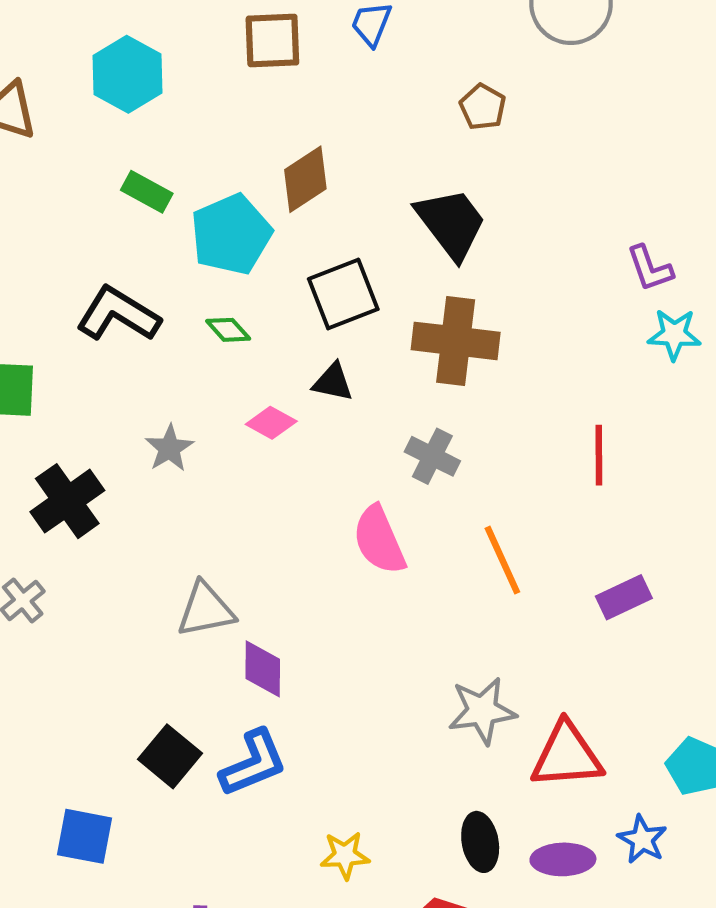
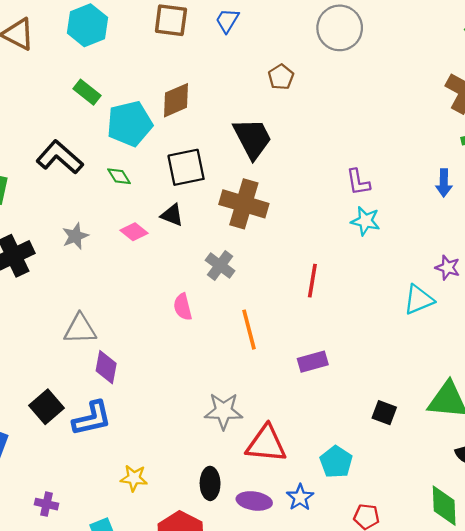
pink semicircle: (379, 540) -> (183, 307), size x0.7

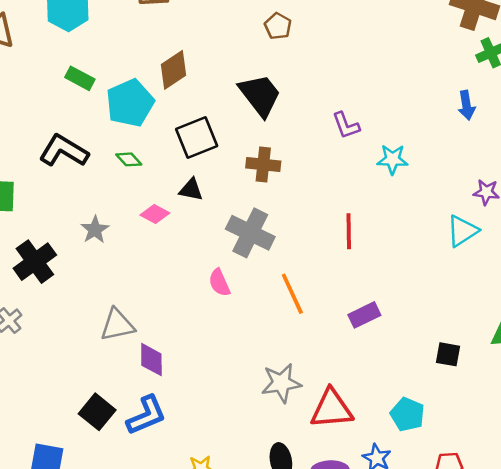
purple L-shape: (358, 182) -> (346, 125), moved
brown cross: (244, 204) -> (263, 165), size x0.7
gray cross: (220, 266) -> (250, 233), size x1.5

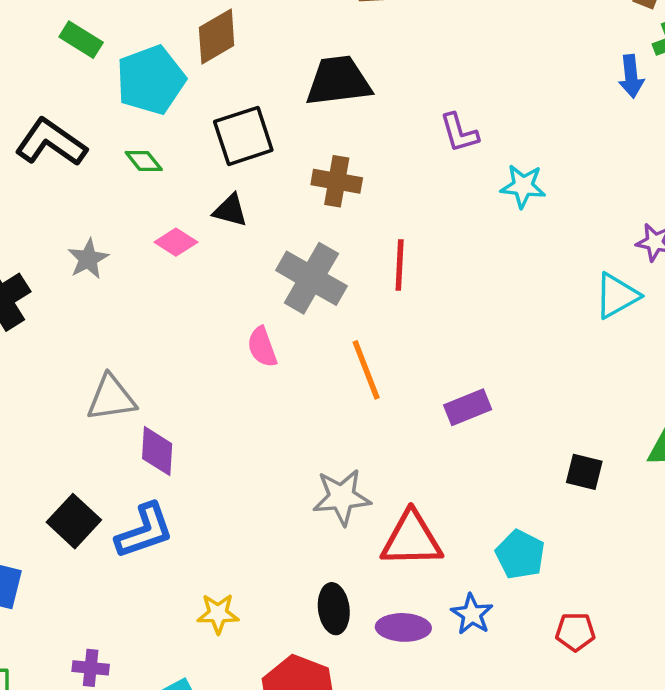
black trapezoid: (260, 95) -> (338, 81), turned -63
blue arrow: (466, 105) -> (631, 76), moved
red line: (349, 231) -> (400, 265), moved

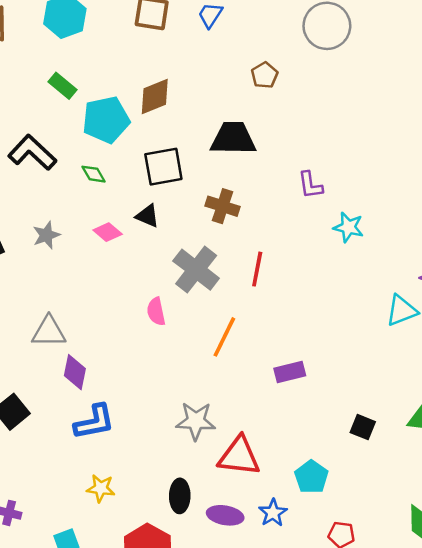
orange line: (366, 370) -> (224, 337), turned 39
blue L-shape: (145, 531) -> (94, 422), moved

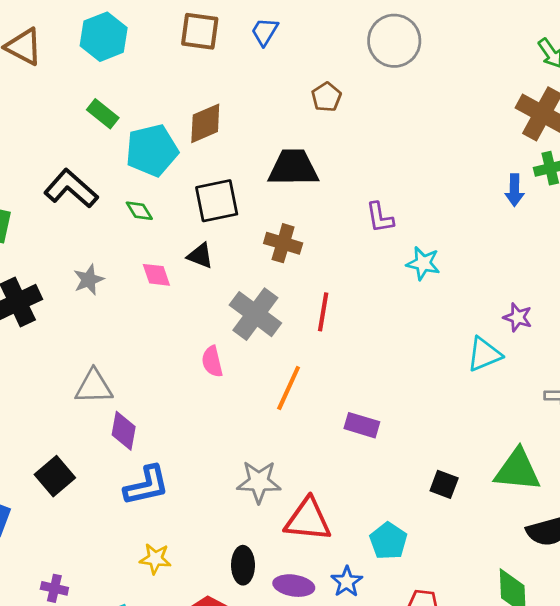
pink diamond: (108, 232) -> (156, 275), turned 32
purple rectangle: (290, 372) -> (362, 425), turned 32

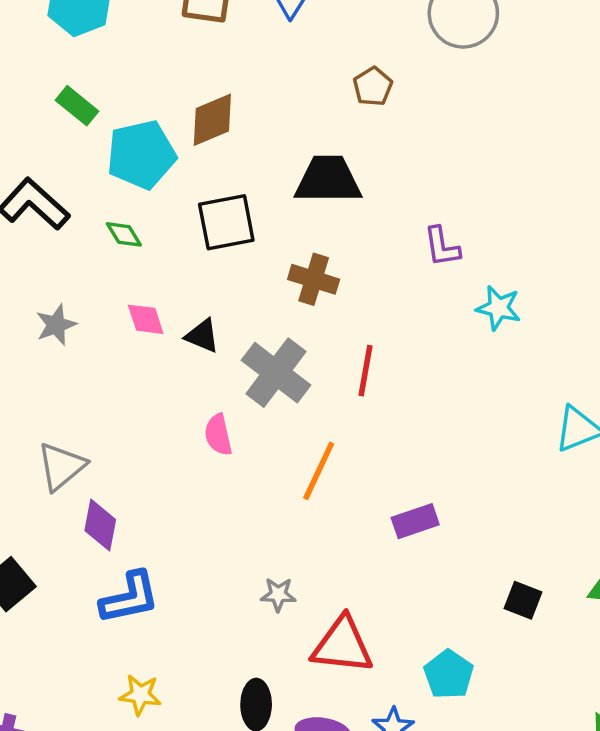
black triangle: (200, 256) -> (202, 336), moved
gray triangle: (94, 387) -> (61, 466), turned -39
purple rectangle: (362, 425) -> (415, 521), turned -36
gray star: (259, 482) -> (278, 595), size x0.6

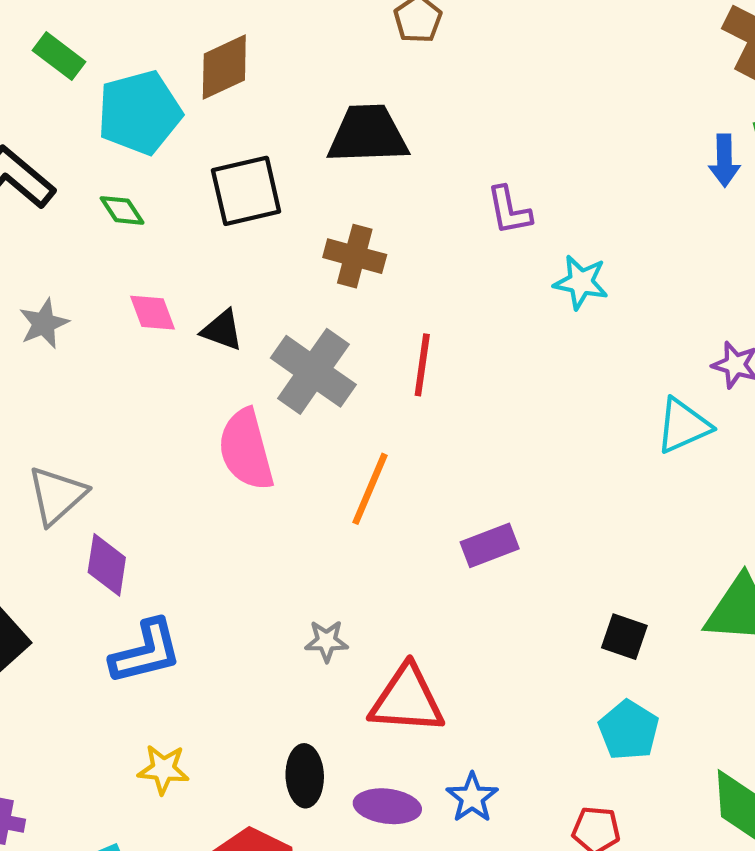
pink semicircle: (218, 435) -> (246, 450), size x1.6
cyan pentagon: (449, 674) -> (629, 730), moved

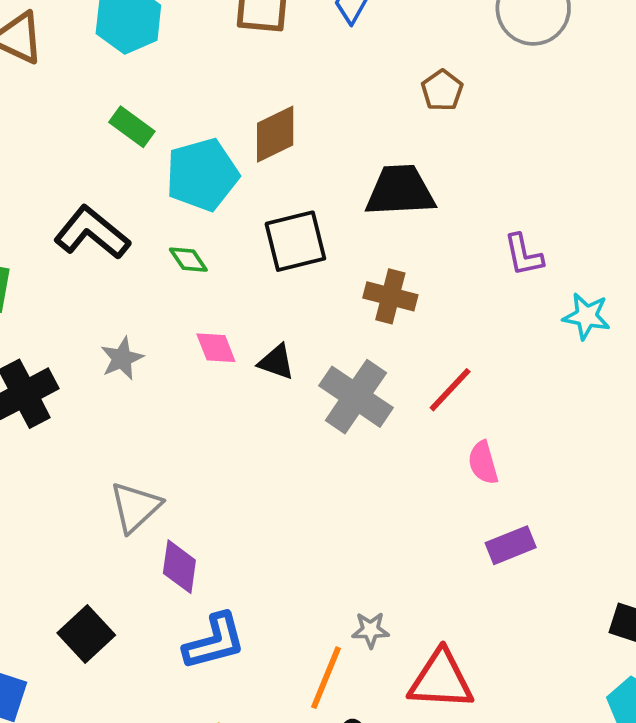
red line: (422, 365) -> (450, 390), turned 36
pink semicircle: (246, 450) -> (483, 463), moved, size x0.6
orange line: (370, 489) -> (326, 678), moved

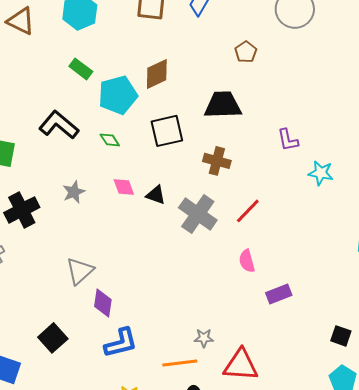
pink semicircle: (483, 463) -> (247, 261), moved
orange line: (326, 678) -> (180, 363), turned 60

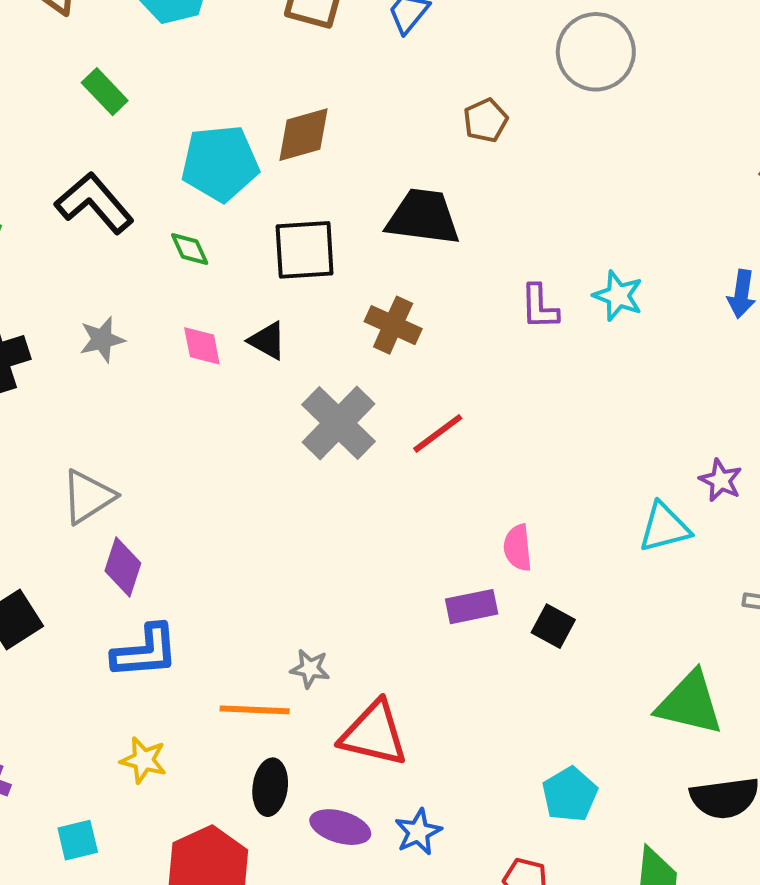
green rectangle: (81, 69) -> (105, 92), moved
cyan star: (321, 173) -> (618, 296), moved
black triangle: (156, 195) -> (267, 341), moved
pink semicircle: (247, 261) -> (518, 548), moved
black square: (341, 336) -> (553, 626), moved

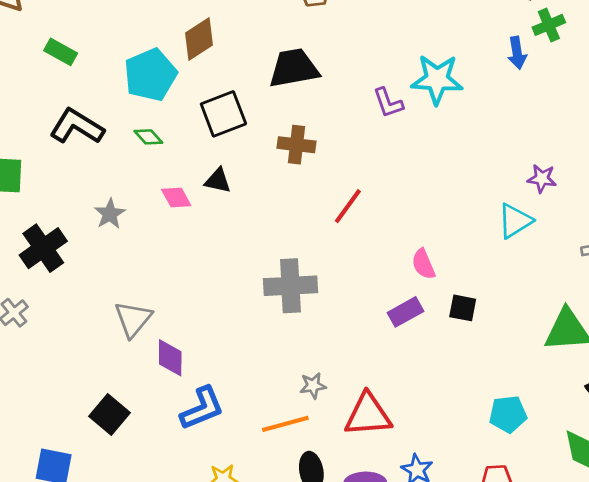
cyan star: (618, 296) -> (437, 79), size x1.5
gray cross: (339, 423) -> (290, 286), moved, turned -30
cyan pentagon: (570, 794) -> (508, 414), turned -30

